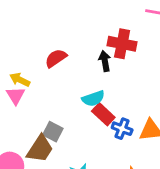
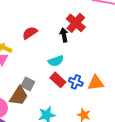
red cross: (122, 44) -> (76, 23), turned 30
red rectangle: (103, 114) -> (58, 80), moved

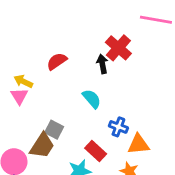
cyan semicircle: (56, 61) -> (92, 99), turned -112
red rectangle: (58, 80) -> (96, 151), moved
orange triangle: (96, 83) -> (139, 144), moved

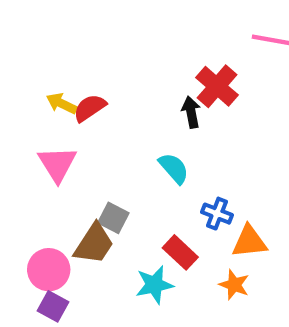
red semicircle: (57, 61) -> (90, 108), moved
yellow arrow: (23, 81) -> (62, 104), moved
pink triangle: (19, 96) -> (57, 164), size x1.4

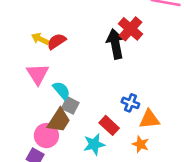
black arrow: (191, 112) -> (115, 44), size x1.6
cyan semicircle: (174, 168) -> (61, 90), moved
pink circle: (49, 270) -> (46, 136), moved

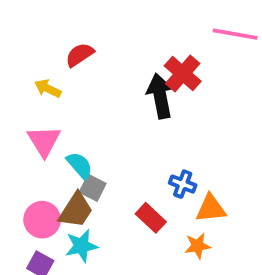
red semicircle: (56, 41) -> (80, 55), moved
pink circle: (46, 136) -> (42, 220), moved
cyan star: (94, 144) -> (81, 246), moved
orange star: (141, 144) -> (198, 246), turned -30

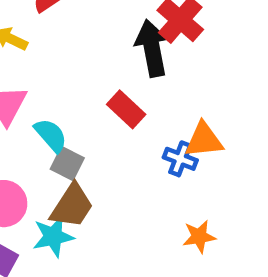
orange triangle: (211, 208) -> (204, 140), moved
brown trapezoid: (76, 210) -> (72, 206), moved
red rectangle: (151, 218) -> (126, 109), moved

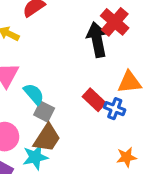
red rectangle: (126, 109) -> (94, 100), moved
orange triangle: (204, 140) -> (129, 82), moved

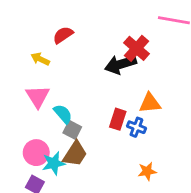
black arrow: (97, 40) -> (120, 64), turned -96
red rectangle: (94, 100) -> (118, 119), turned 65
cyan star: (35, 157) -> (54, 163), moved

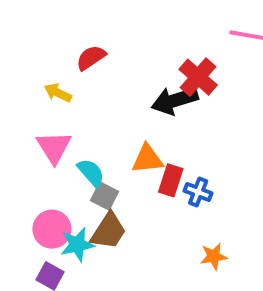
orange triangle: (150, 103) -> (147, 159), moved

